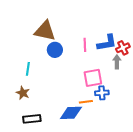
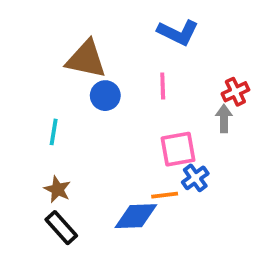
blue L-shape: (107, 43) -> (178, 32), moved, turned 35
brown star: (23, 93) -> (57, 189), moved
blue cross: (102, 93) -> (195, 178), turned -32
black rectangle: (32, 119) -> (61, 228), turned 54

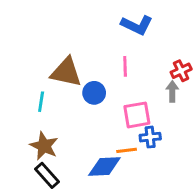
brown triangle: (86, 59) -> (66, 72), moved
blue circle: (105, 96) -> (94, 93), moved
blue cross: (195, 178) -> (150, 137), turned 30
brown star: (57, 189) -> (44, 146), size x1.4

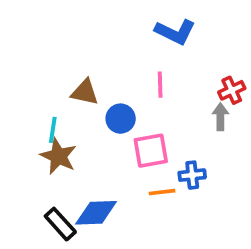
brown triangle: (66, 72) -> (85, 92), size x0.7
pink square: (137, 115) -> (151, 151), moved
brown star: (44, 146) -> (58, 156), moved
blue diamond: (104, 167) -> (96, 213), moved

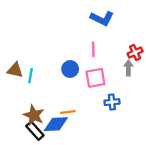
brown triangle: (85, 92) -> (15, 70), moved
pink square: (151, 151) -> (95, 78), moved
brown star: (58, 156) -> (34, 115), moved
orange line: (162, 192) -> (68, 112), moved

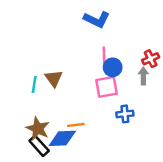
blue L-shape: (102, 18) -> (97, 19), moved
blue circle: (70, 69) -> (113, 67), moved
brown triangle: (15, 70) -> (54, 78), moved, turned 42

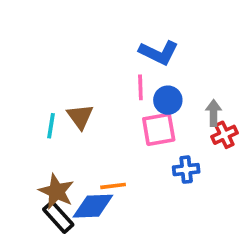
blue L-shape: (97, 19) -> (159, 53), moved
pink line: (104, 55) -> (140, 87), moved
red cross: (151, 59) -> (224, 135), moved

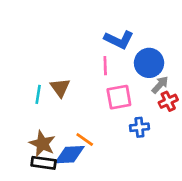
blue circle: (168, 100) -> (149, 63), moved, size x1.4
gray arrow: (214, 113) -> (160, 85), turned 42
orange line: (113, 186) -> (85, 140), turned 42
black rectangle: (58, 217) -> (44, 163), turned -40

